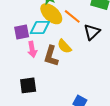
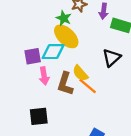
orange line: (72, 16) -> (88, 86), moved

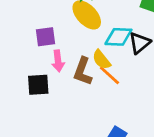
cyan diamond: (53, 52) -> (118, 37), moved
black square: (39, 116) -> (38, 85), moved

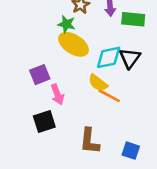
brown L-shape: (83, 71) -> (90, 141), moved

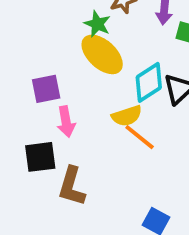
cyan diamond: (109, 57) -> (149, 82), turned -32
yellow semicircle: (98, 83) -> (127, 116), turned -66
brown L-shape: (90, 141) -> (72, 186), moved

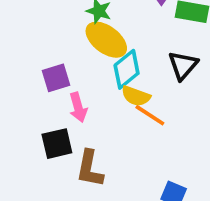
cyan diamond: (149, 82) -> (127, 69), moved
yellow semicircle: (127, 116) -> (136, 96), turned 44

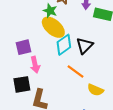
black triangle: (183, 65) -> (85, 46), moved
yellow semicircle: (136, 96) -> (95, 90), moved

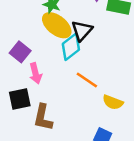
black triangle: (85, 46) -> (82, 31), moved
purple square: (24, 47) -> (20, 52), turned -35

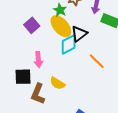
purple square: (20, 52) -> (32, 25), moved
orange line: (87, 80) -> (97, 61), moved
yellow semicircle: (113, 102) -> (57, 83), moved

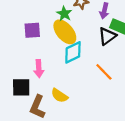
purple square: (32, 25) -> (32, 30), turned 35
black triangle: (79, 34) -> (107, 36), moved

